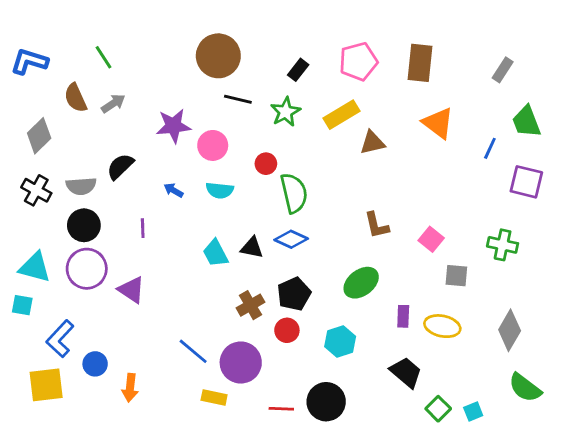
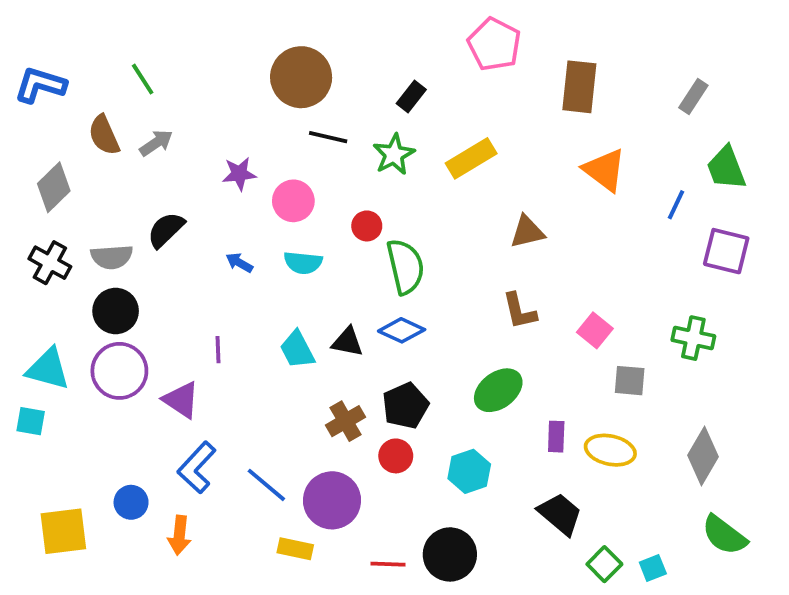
pink pentagon: (358, 61) -> (494, 44), moved, turned -30
purple star: (173, 126) -> (239, 174), size x0.7
brown triangle: (372, 143) -> (527, 232), moved
purple line: (143, 228) -> (218, 350), moved
blue L-shape: (60, 339) -> (197, 468), moved

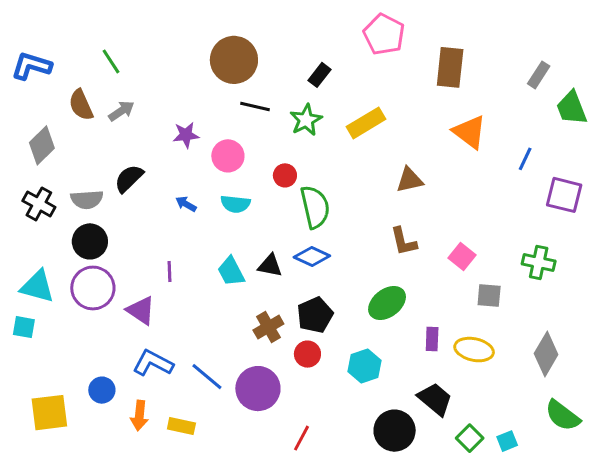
green trapezoid: (726, 168) -> (572, 108), moved
blue L-shape: (197, 468) -> (153, 363), turned 75
yellow rectangle: (295, 549) -> (181, 426), moved
black circle: (450, 554) -> (395, 431), moved
red line: (388, 564) -> (301, 438), turned -64

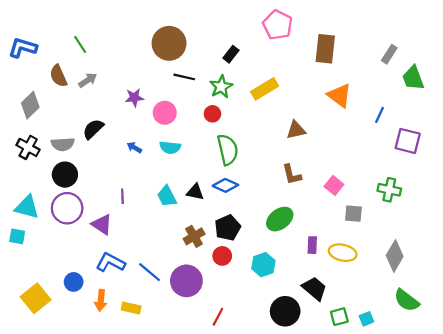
red circle: (285, 175) -> (212, 114), moved
yellow square: (49, 413) -> (36, 298), turned -32
green square: (470, 438) -> (339, 317), turned 30

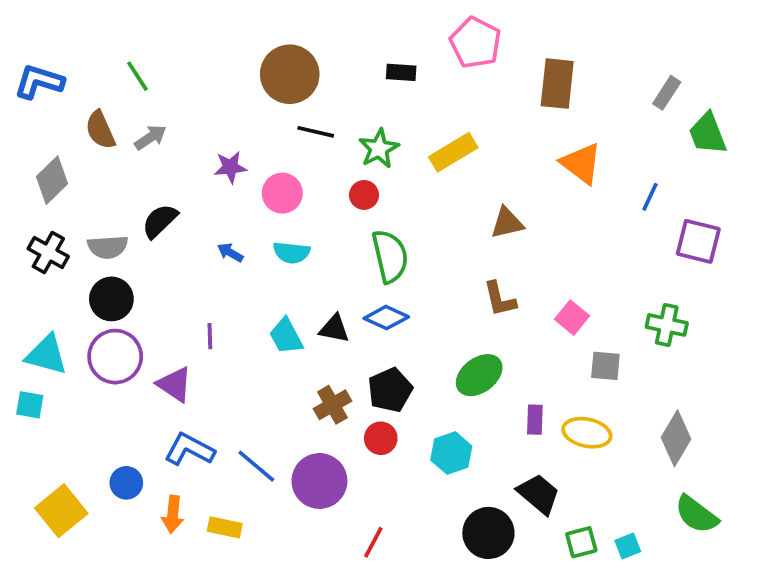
black rectangle: (231, 54) -> (401, 72), moved, turned 56

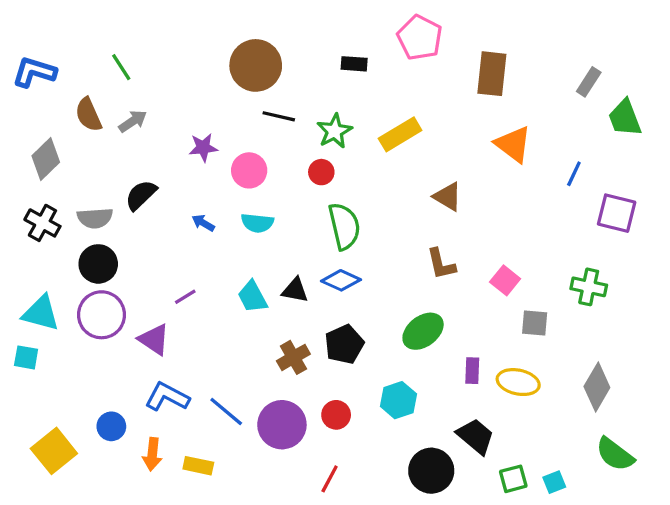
brown triangle: (507, 223) -> (448, 197), turned 44
purple line: (210, 336) -> (185, 297), turned 60
red circle: (381, 438) -> (336, 415), moved

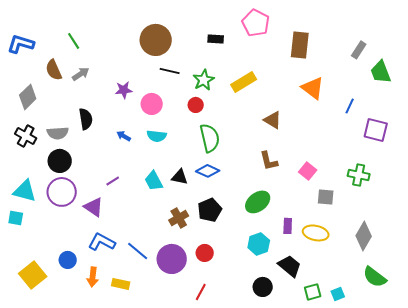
black semicircle: (141, 195) -> (86, 119), turned 125
cyan hexagon: (398, 400) -> (259, 244), moved
black circle: (431, 471) -> (263, 287), size x0.7

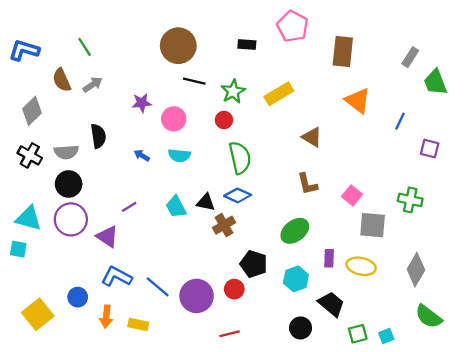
purple square: (376, 130) -> (430, 149), size x0.7
gray square: (326, 197) -> (373, 225), size x1.4
black pentagon: (210, 210) -> (254, 264), moved, turned -30
brown cross: (179, 218) -> (224, 225), moved
red line: (201, 292) -> (230, 334), turned 48

